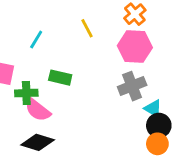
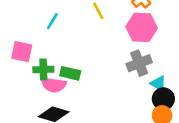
green rectangle: (60, 78) -> (70, 73), moved
pink semicircle: (38, 110) -> (54, 85), turned -30

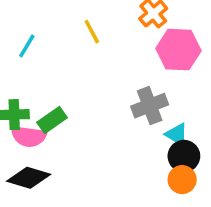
pink hexagon: (142, 27) -> (179, 50), moved
green rectangle: (70, 73) -> (52, 120), turned -48

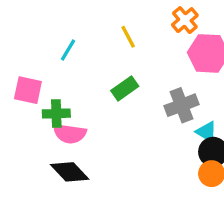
green rectangle: (52, 120) -> (125, 88), moved
black diamond: (29, 178) -> (70, 172), turned 30

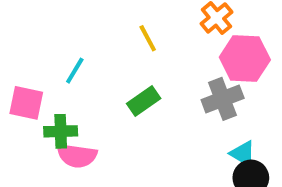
cyan line: (68, 50) -> (75, 71), moved
gray cross: (182, 105) -> (223, 99), moved

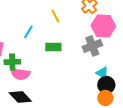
cyan line: (75, 71) -> (28, 32), moved
green rectangle: (144, 101) -> (53, 47), turned 35

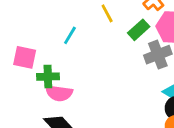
green rectangle: (53, 47) -> (139, 30), moved, turned -42

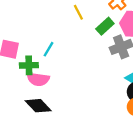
cyan line: (70, 35) -> (48, 49), moved

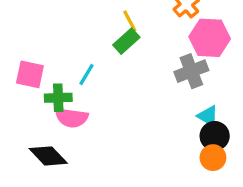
green rectangle: (105, 26) -> (126, 41), moved
black diamond: (38, 106) -> (48, 156), moved

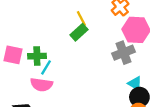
cyan line: (87, 74) -> (46, 67), moved
green cross: (58, 98) -> (37, 56), moved

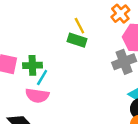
green rectangle: (79, 32) -> (77, 40), turned 60

